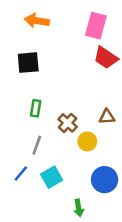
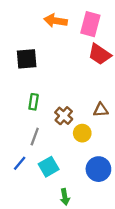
orange arrow: (37, 21) -> (56, 21), moved
green arrow: (79, 208) -> (65, 197), moved

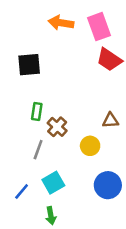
pink rectangle: (90, 24) -> (99, 27), turned -35
brown cross: (64, 116) -> (57, 127), moved
blue line: (20, 163) -> (22, 191), moved
green arrow: (65, 197) -> (51, 216), moved

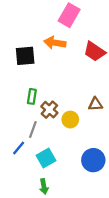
orange arrow: (61, 23) -> (55, 43), moved
pink rectangle: (99, 27) -> (69, 15), moved, turned 50
yellow circle: (90, 146) -> (70, 120), moved
blue line: (22, 191) -> (19, 148), moved

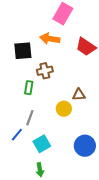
brown triangle: (95, 104) -> (79, 95), moved
brown cross: (49, 110) -> (45, 71), moved, turned 35

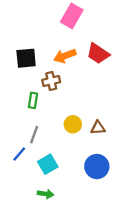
orange arrow: (50, 39) -> (65, 56), moved, turned -30
brown triangle: (79, 95) -> (98, 128), moved
green arrow: (40, 170) -> (45, 194), turned -72

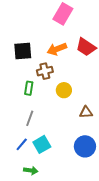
yellow circle: (73, 124) -> (64, 90), moved
blue line: (19, 154) -> (22, 144), moved
green arrow: (45, 194) -> (31, 171), moved

